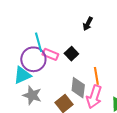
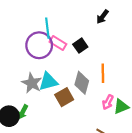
cyan triangle: (22, 75) -> (48, 81), moved
pink arrow: (94, 97) -> (108, 102), moved, size x0.6

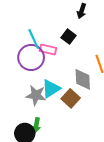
black square: (80, 46) -> (68, 37), moved

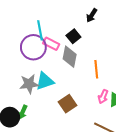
gray diamond: (83, 79) -> (70, 57), moved
gray star: (36, 95) -> (29, 84), turned -30
brown square: (71, 98) -> (68, 104), moved

